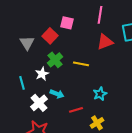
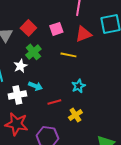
pink square: (67, 23) -> (56, 29), moved, turned -32
yellow line: (81, 64) -> (68, 55), moved
white cross: (39, 103) -> (17, 95), turned 30

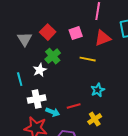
cyan arrow: (35, 86) -> (53, 112), moved

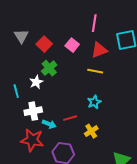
pink square: (76, 33) -> (72, 45), turned -32
gray triangle: (25, 39) -> (21, 36), moved
yellow line: (88, 59) -> (95, 71), moved

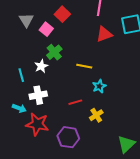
red square: (44, 44) -> (62, 14), moved
pink square: (72, 45) -> (46, 29), moved
yellow line: (95, 71) -> (84, 66), moved
cyan arrow: (49, 124) -> (19, 108), moved

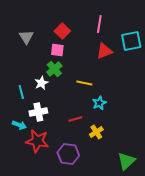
pink square: (46, 29) -> (57, 50), moved, turned -32

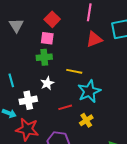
green cross: (54, 69) -> (44, 57), turned 35
white star: (41, 83) -> (47, 83), moved
cyan star: (99, 103) -> (89, 91), size x1.6

